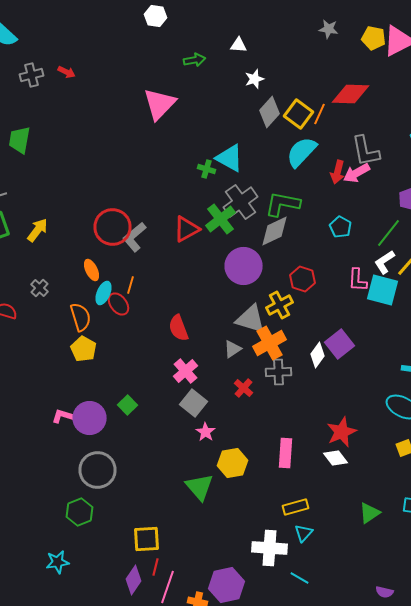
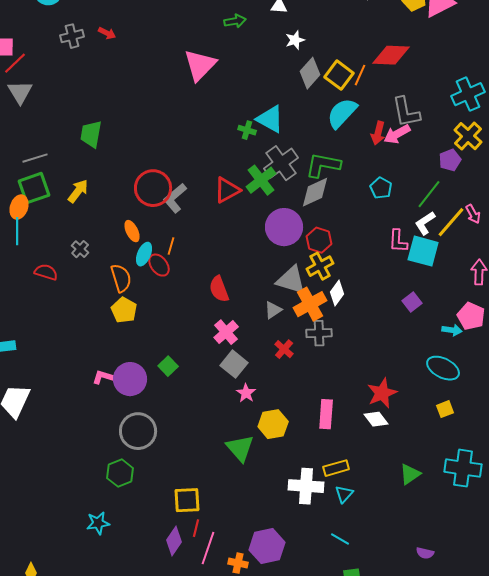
green trapezoid: (20, 140) -> (91, 134), moved
red hexagon: (302, 279) -> (319, 240), moved
purple square: (340, 344) -> (412, 302), moved, size x0.7
white diamond: (318, 355) -> (337, 293), moved
white cross: (270, 548) -> (306, 486), moved

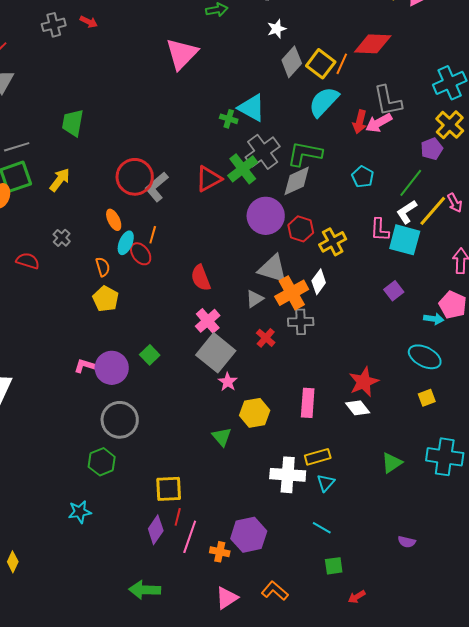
yellow cross: (320, 266) -> (333, 242), moved
orange semicircle: (121, 278) -> (103, 267), size x0.7
gray square: (234, 364) -> (216, 353), size x1.4
green triangle: (240, 448) -> (222, 437), size x0.7

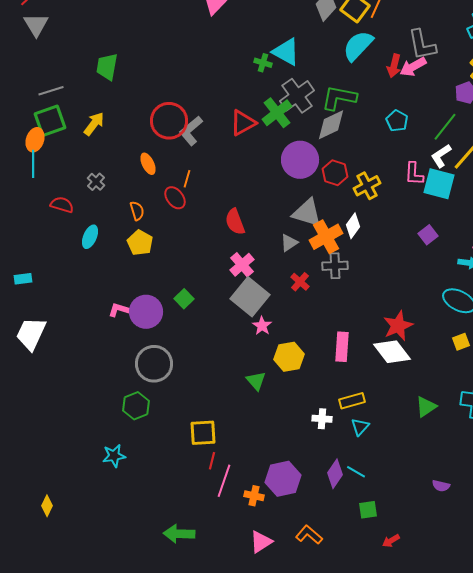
cyan ellipse: (126, 243) -> (90, 237), moved
white diamond: (358, 408) -> (392, 352), size x1.5
white cross: (288, 475) -> (322, 419), size x0.6
purple diamond: (156, 530) -> (335, 474), moved

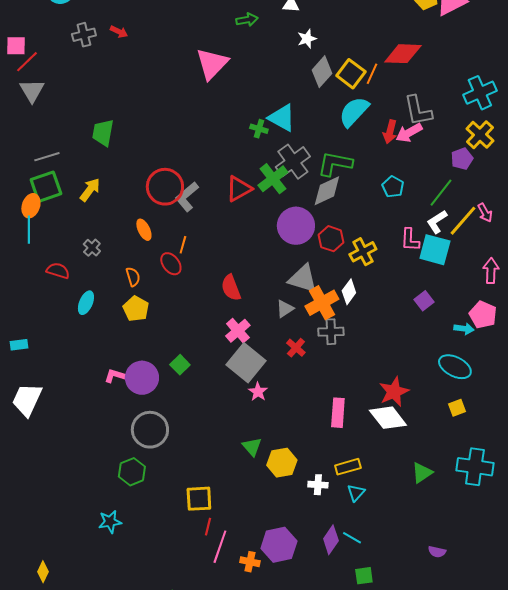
yellow hexagon: (289, 357) -> (282, 463), moved

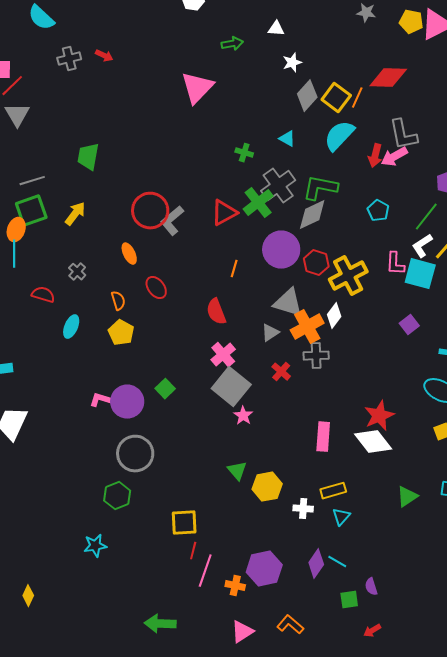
cyan triangle: (282, 118) -> (287, 139), moved, size x0.6
orange line: (183, 245) -> (234, 269), moved
yellow cross: (363, 252) -> (348, 276), size x1.4
purple semicircle: (437, 552) -> (371, 587), moved, turned 60

